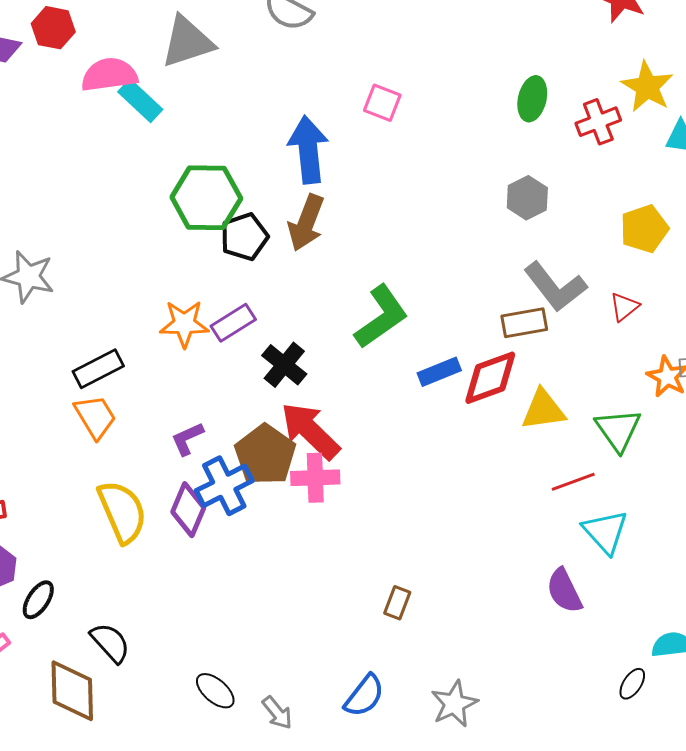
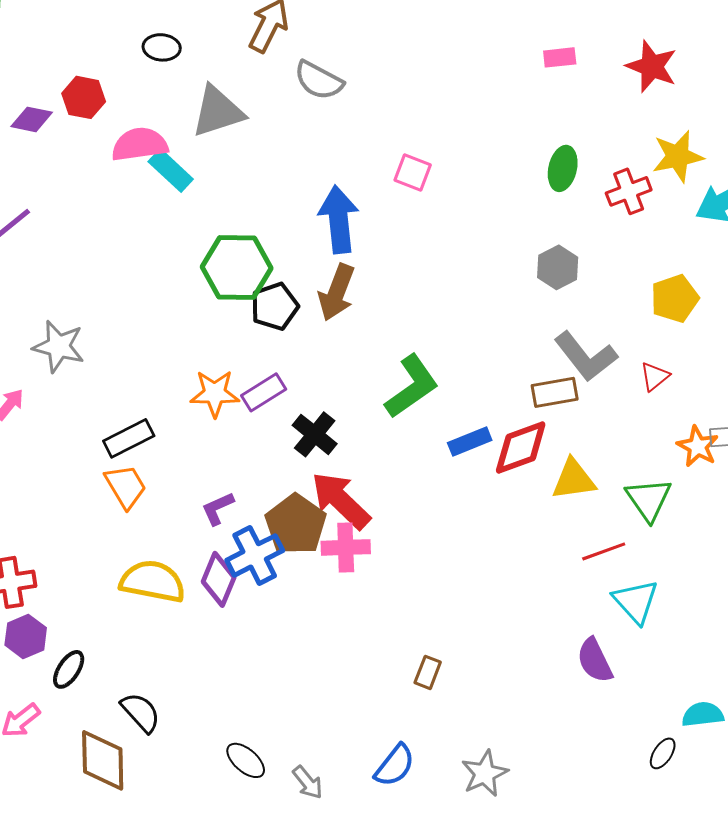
yellow star: (647, 87) -> (678, 156), turned 30
yellow semicircle: (122, 512) -> (153, 581), turned -56

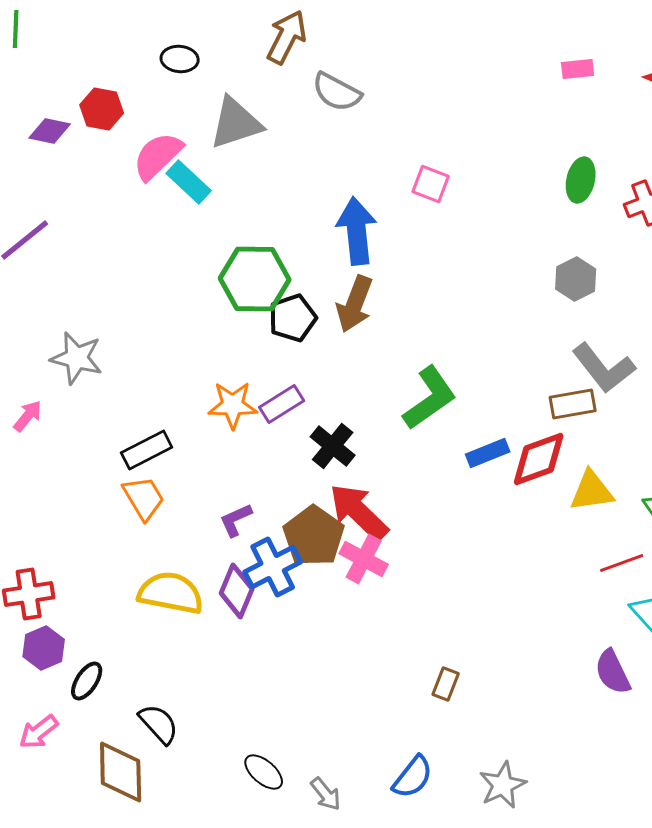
pink semicircle: (140, 144) -> (158, 156), turned -36
pink cross: (346, 547) -> (364, 559), turned 30

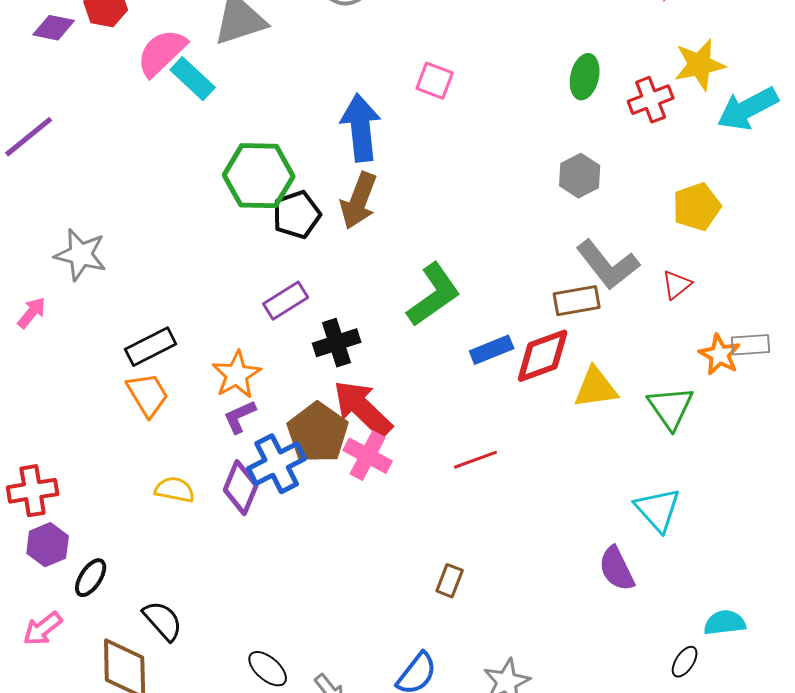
orange star: (233, 405) -> (237, 375), moved, turned -30
black cross: (333, 446) -> (337, 343), turned 33
red line: (622, 563) -> (476, 460), moved
yellow semicircle: (171, 593) -> (175, 490), size x0.6

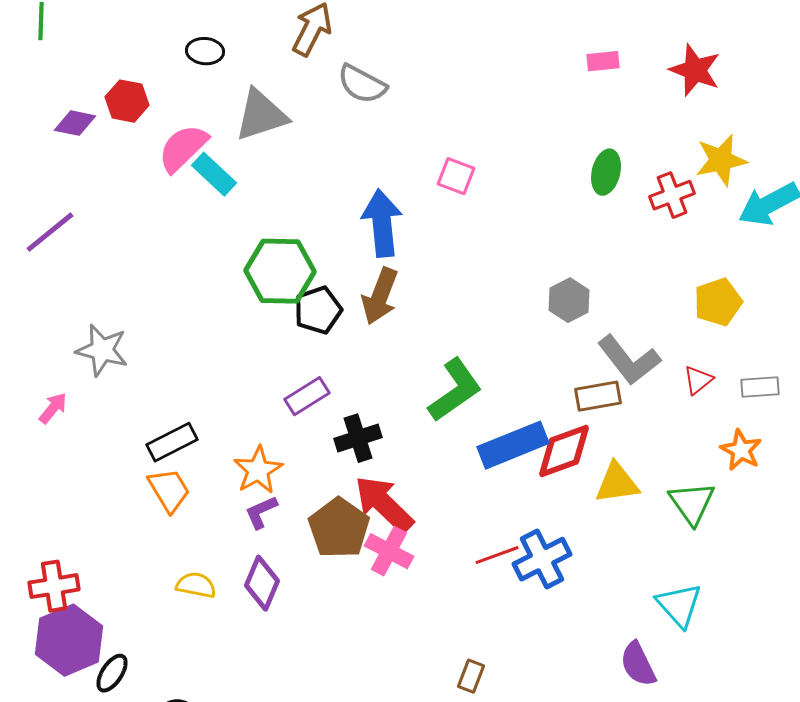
gray hexagon: (580, 176) -> (569, 300), moved
gray rectangle: (751, 345) -> (760, 387), moved
blue rectangle: (492, 350) -> (513, 445), size x1.6
blue cross: (277, 464) -> (542, 559), moved
purple hexagon: (48, 545) -> (69, 640), size x1.6

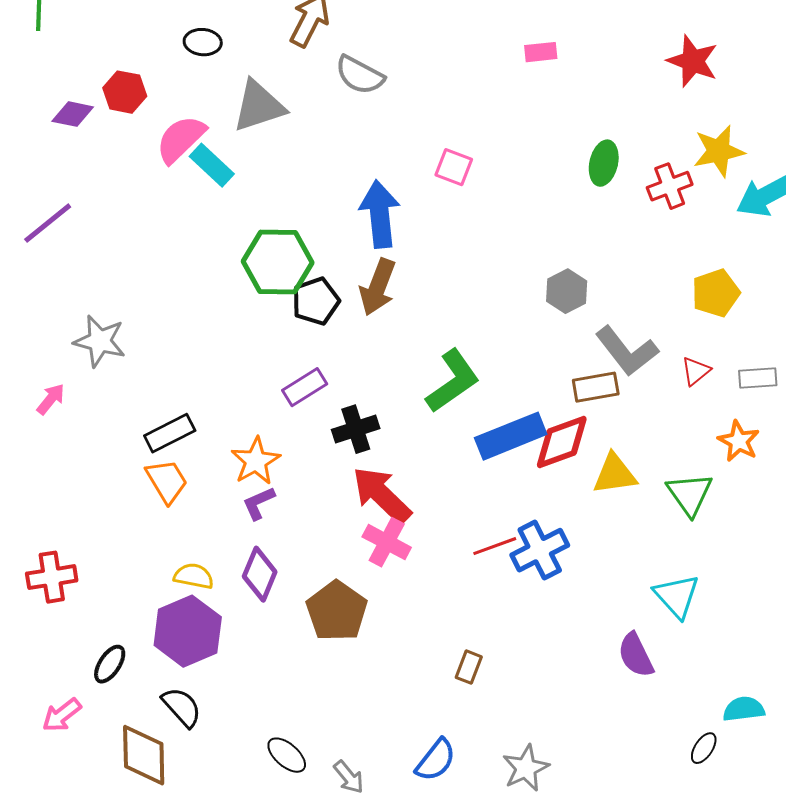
pink rectangle: (603, 61) -> (541, 52), moved
brown pentagon: (339, 528) -> (337, 611), moved
purple hexagon: (69, 640) -> (188, 631), moved

